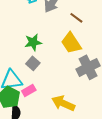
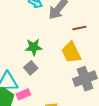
brown line: (76, 18) -> (79, 28), turned -56

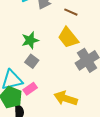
brown line: (79, 28) -> (71, 12), turned 48

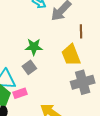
brown line: (71, 12) -> (81, 31), turned 48

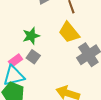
pink rectangle: (20, 93) -> (15, 60), moved

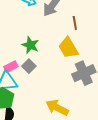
green star: (31, 36) -> (30, 45), turned 30

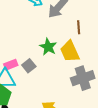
green star: (30, 45) -> (48, 47), moved

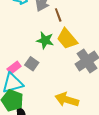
brown line: (79, 27) -> (58, 15), moved

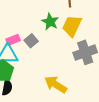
yellow trapezoid: (67, 39) -> (72, 26), turned 50

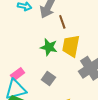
gray square: (31, 41) -> (48, 79), moved

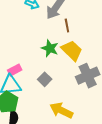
yellow trapezoid: (71, 46) -> (72, 51), turned 115

